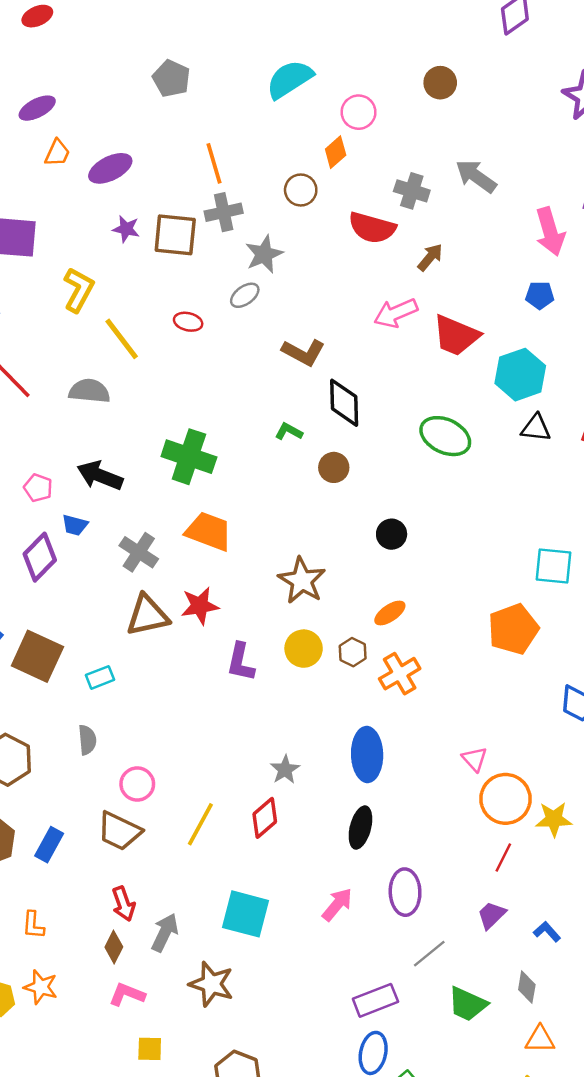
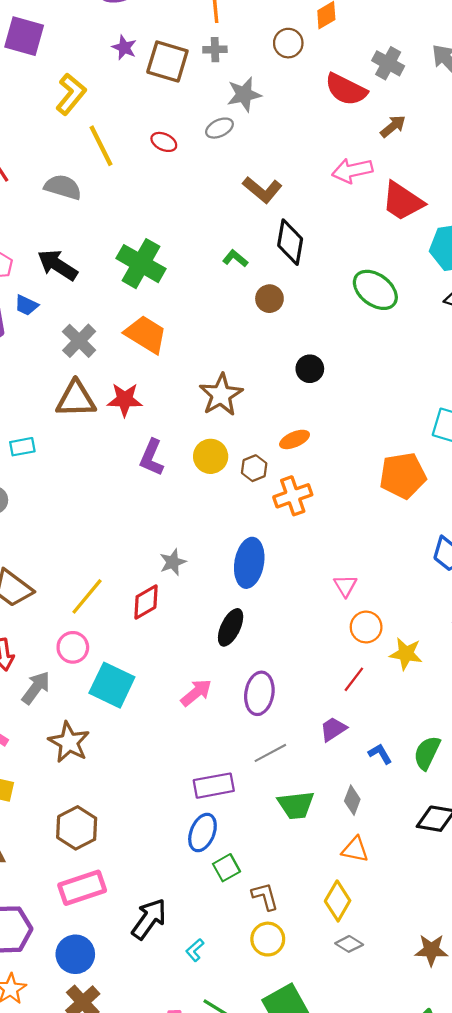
gray cross: (224, 212) -> (215, 50), size x0.7
pink circle: (137, 784) -> (73, 647), moved
orange circle: (505, 799) -> (366, 627), size x0.7
green trapezoid: (468, 1004) -> (296, 805), turned -42

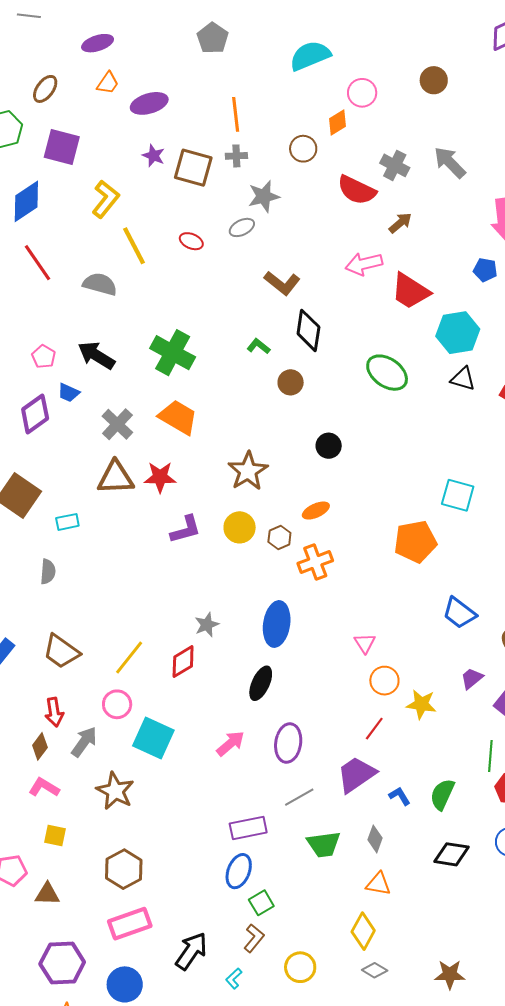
purple L-shape: (152, 457) -> (186, 529), turned -128
purple trapezoid: (333, 729) -> (356, 774), size x1.6
brown L-shape: (265, 896) -> (254, 938), moved, turned 56

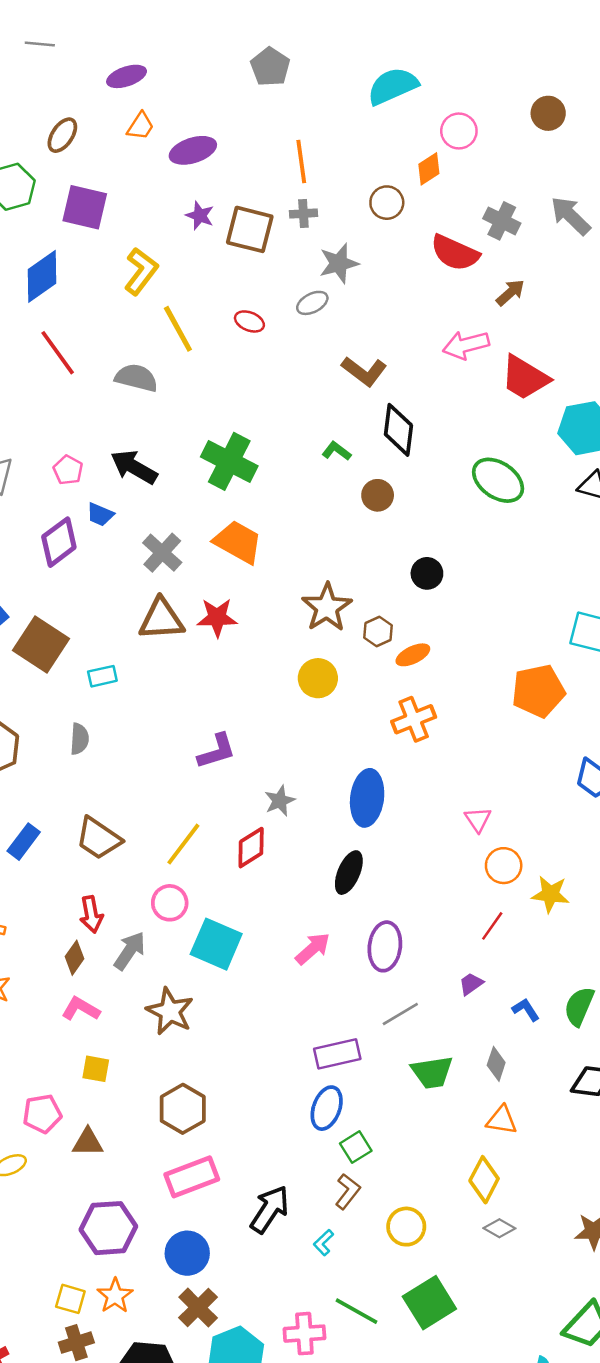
purple L-shape: (186, 529) -> (217, 751), moved
brown hexagon: (279, 537) -> (378, 632), moved
purple trapezoid: (356, 774) -> (471, 984), size x0.5

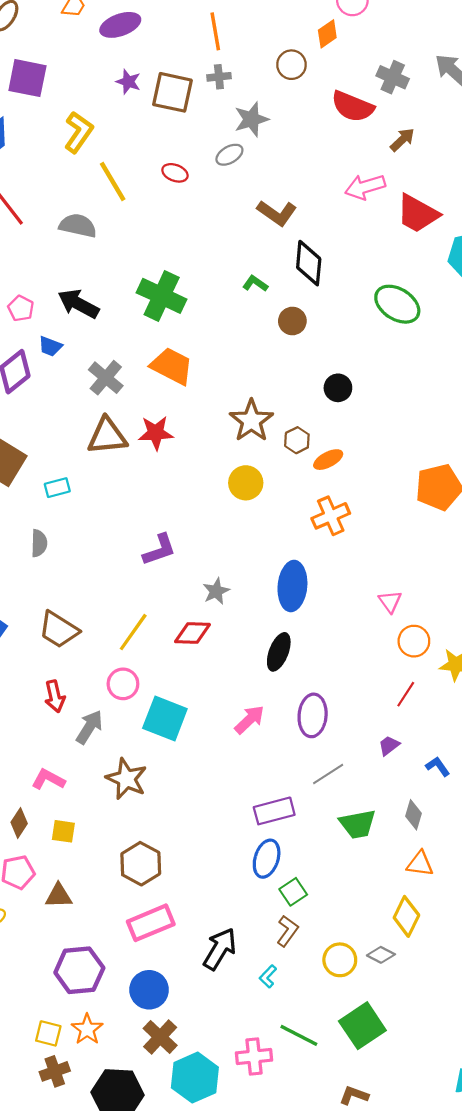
red diamond: (251, 848) -> (192, 633), turned 36
brown diamond: (74, 958) -> (19, 823), moved
gray diamond: (499, 1228) -> (381, 955), moved

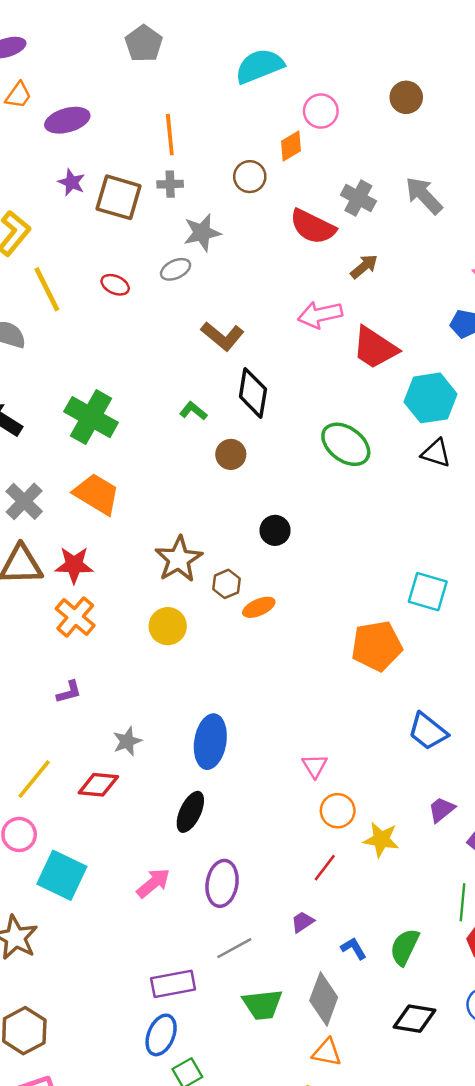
orange cross: (331, 516) -> (75, 617), moved, turned -30
purple L-shape: (159, 550) -> (69, 692), size x0.7
gray diamond: (413, 815) -> (324, 999), size x1.6

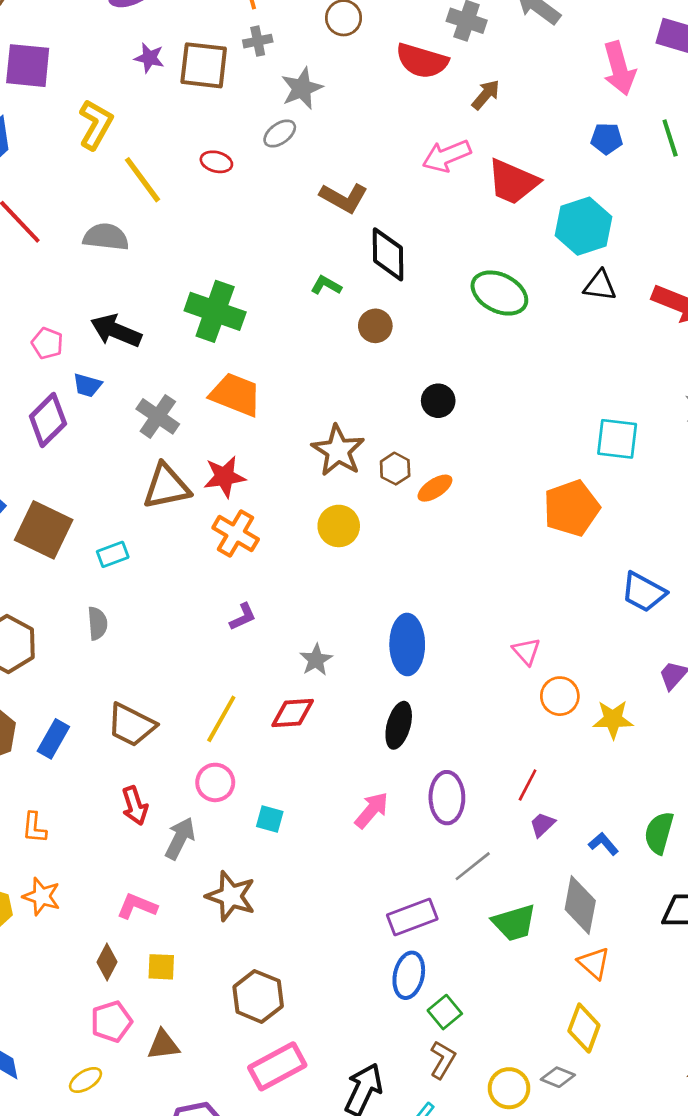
red line: (325, 868) -> (528, 785), moved
cyan square: (62, 875) -> (270, 819), size x0.5
orange triangle: (327, 1052) -> (594, 963), turned 40

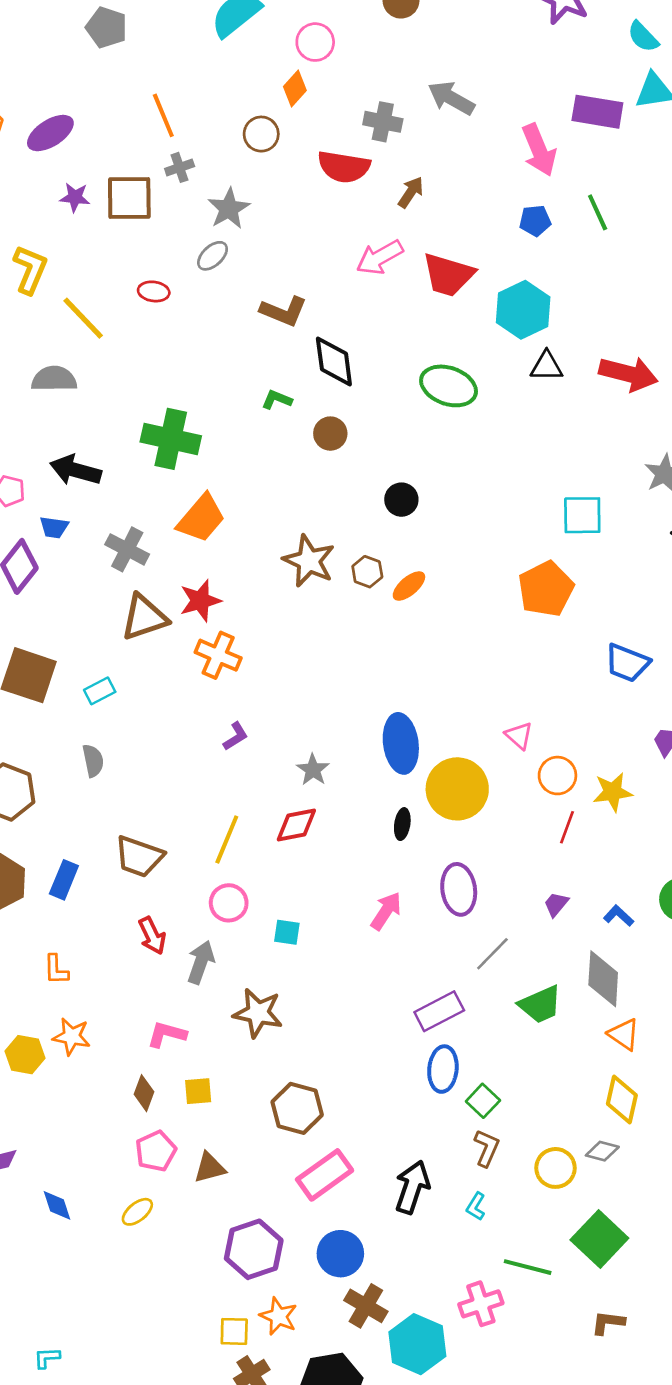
orange trapezoid: (236, 395) -> (201, 518), turned 116
yellow circle: (339, 526) -> (457, 789), moved, size x1.5
black ellipse: (399, 725) -> (402, 824), size x0.7
red line: (528, 785) -> (567, 827), moved

